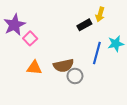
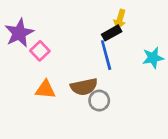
yellow arrow: (100, 14) -> (120, 19), moved
blue line: (97, 53) -> (106, 55), moved, turned -30

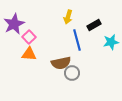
yellow arrow: (120, 19) -> (68, 17), moved
black rectangle: (112, 33) -> (94, 25), moved
orange triangle: (45, 89) -> (29, 54), moved

